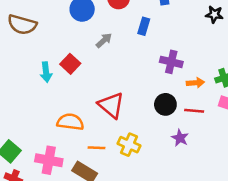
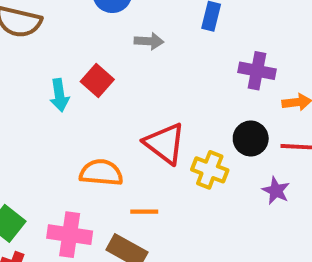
gray arrow: (104, 40) -> (149, 41), turned 48
yellow cross: (129, 145) -> (210, 170), moved

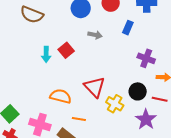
purple star: (276, 191) -> (146, 119), size x1.5

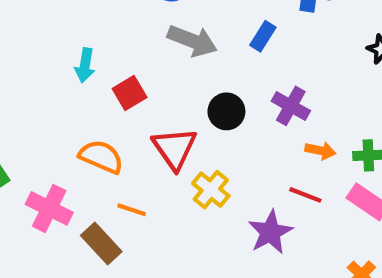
gray arrow: (95, 35) -> (192, 41), size x1.6
red square: (66, 50) -> (130, 93), moved
black circle: (138, 91) -> (226, 111), moved

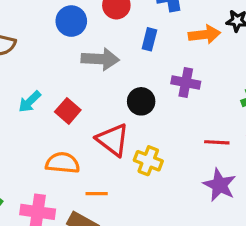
cyan arrow: (85, 65) -> (30, 102), turned 55
orange arrow: (320, 151) -> (204, 34), moved, size x1.4
purple star: (270, 232) -> (220, 185), moved

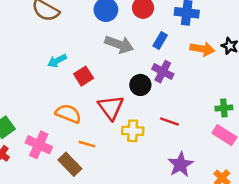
purple cross: (186, 82) -> (163, 72), moved
red line: (217, 142) -> (169, 121), moved
yellow cross: (148, 161) -> (133, 131), turned -35

